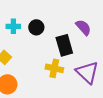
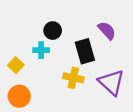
cyan cross: (13, 26) -> (41, 50), moved

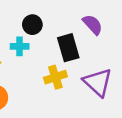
yellow cross: (73, 78) -> (55, 77), turned -30

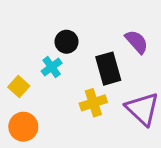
cyan cross: (20, 46) -> (52, 67), turned -36

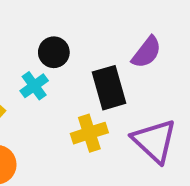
purple semicircle: (137, 42) -> (146, 52), turned 80

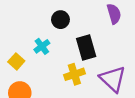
black circle: (54, 52) -> (60, 20), moved
purple semicircle: (146, 52) -> (114, 14), moved, turned -54

